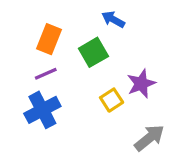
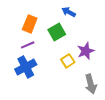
gray arrow: (149, 138) -> (91, 84), turned 114

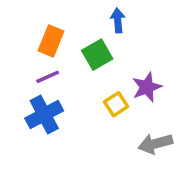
blue arrow: (69, 12) -> (118, 20), turned 56
gray arrow: (91, 84) -> (155, 144), turned 90

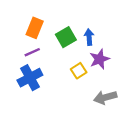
blue arrow: (118, 20) -> (89, 37), moved

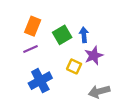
yellow square: (79, 71) -> (74, 66), turned -32
blue cross: (30, 78) -> (40, 81), moved

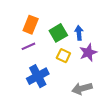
yellow square: (74, 66) -> (63, 56), moved
gray arrow: (99, 91) -> (82, 88), moved

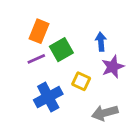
green square: (58, 33) -> (61, 50), moved
yellow square: (63, 56) -> (81, 81), moved

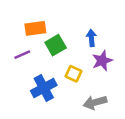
orange rectangle: (39, 31) -> (35, 28), turned 60
purple line: (36, 59) -> (22, 55), moved

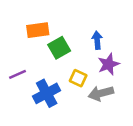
purple line: (22, 55) -> (17, 74), moved
gray arrow: (95, 102) -> (101, 93), moved

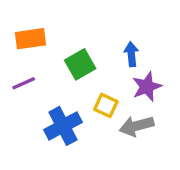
orange rectangle: (38, 30) -> (31, 39), moved
purple line: (17, 74) -> (24, 83), moved

